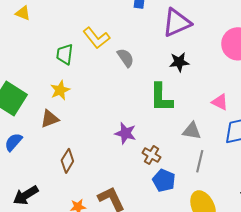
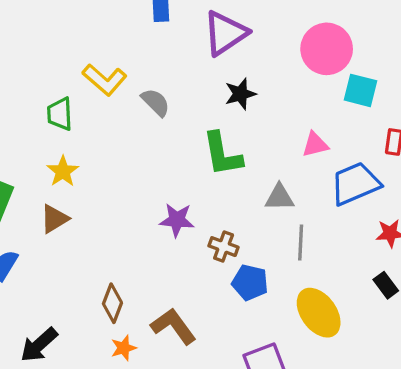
pink triangle: (220, 102) -> (315, 145), turned -30
brown diamond: (67, 161) -> (112, 303), moved

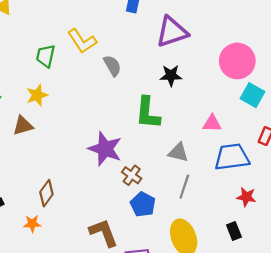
purple star: (177, 220) -> (105, 149), size x1.4
brown L-shape: (173, 326) -> (104, 233), moved
orange star: (124, 348) -> (32, 224), moved

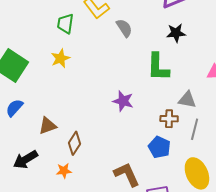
brown triangle: (23, 126) -> (47, 126), moved
purple star: (105, 149) -> (123, 101), size x0.7
brown cross: (132, 175) -> (169, 119), moved, turned -30

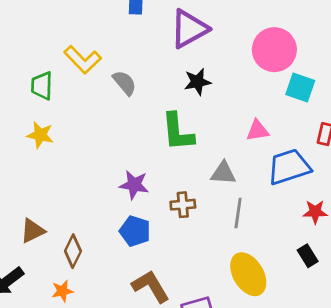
yellow star: (60, 58) -> (40, 135), turned -30
brown cross: (169, 119) -> (183, 205), moved
blue pentagon: (159, 147) -> (135, 231), moved

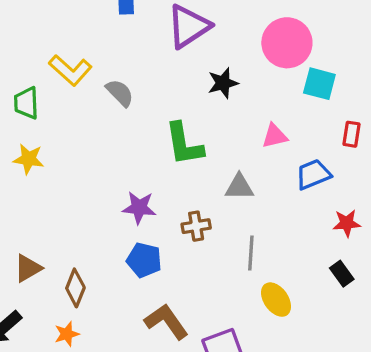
black star: (197, 82) -> (223, 83), moved
blue trapezoid: (289, 167) -> (313, 174), size x0.7
gray line: (238, 213) -> (251, 253), moved
yellow ellipse: (248, 274) -> (276, 300), size x0.7

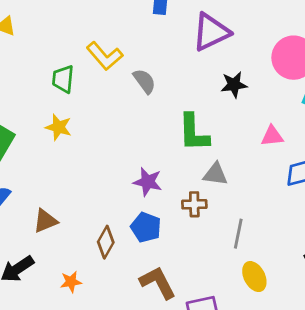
gray triangle: (239, 187) -> (215, 174), moved
brown diamond: (75, 288) -> (106, 242), moved

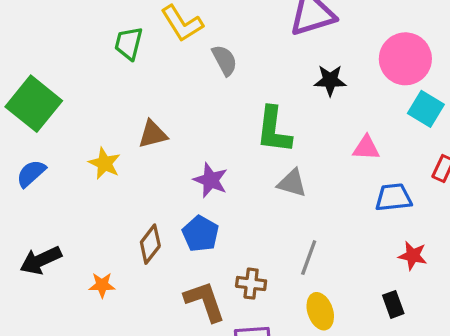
yellow star: (58, 127) -> (105, 163), moved
brown cross: (194, 204) -> (251, 284), moved
brown triangle: (45, 221) -> (153, 134), moved

